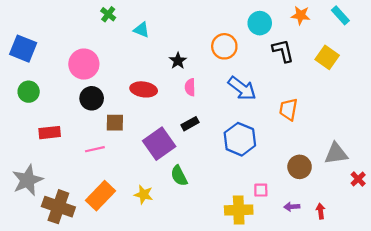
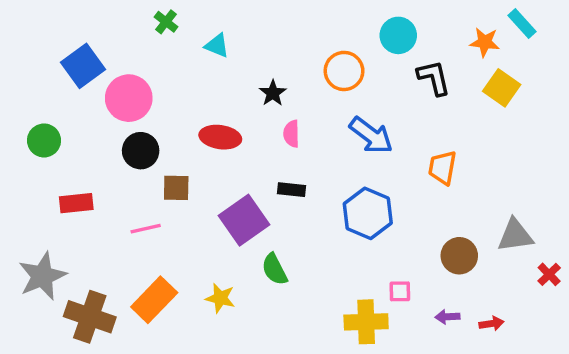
orange star: (301, 15) -> (485, 42), moved
blue square: (23, 49) -> (83, 66), moved, turned 32
black rectangle: (190, 124) -> (291, 190), turned 35
red arrow: (321, 211) -> (491, 324), turned 88

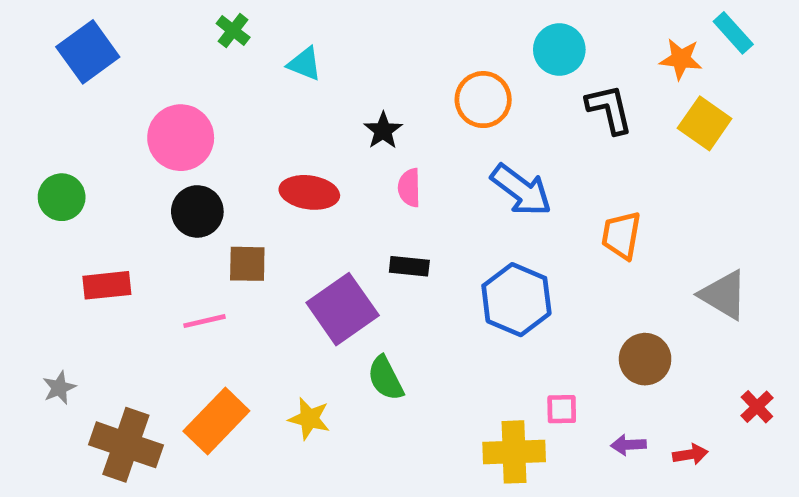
blue square: (83, 66) -> (88, 52), moved
gray triangle: (515, 235) -> (724, 295), moved, turned 39
red cross: (549, 274) -> (757, 407), moved
gray star: (42, 276) -> (59, 388), size x0.5

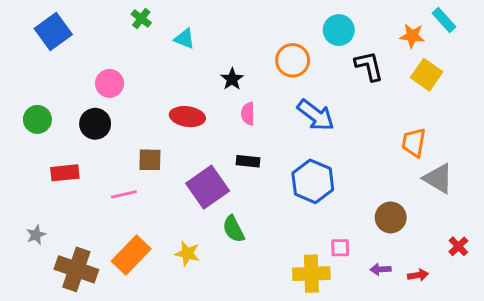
pink circle: (181, 138) -> (110, 83), size x0.7
black circle: (197, 211) -> (95, 124), moved
orange trapezoid: (621, 235) -> (414, 142), moved

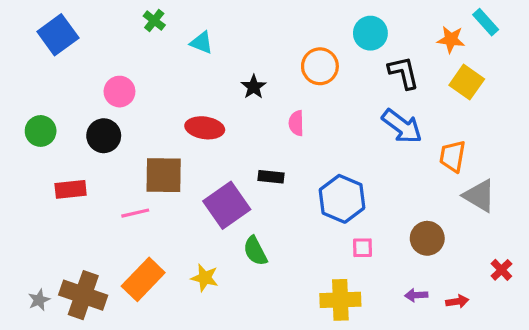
pink semicircle: (248, 114) -> (296, 123), moved
blue arrow: (316, 115) -> (402, 126), moved
brown square: (150, 160) -> (164, 175), size x1.5
gray star: (36, 235) -> (39, 300), moved
pink square: (340, 248) -> (363, 248), moved

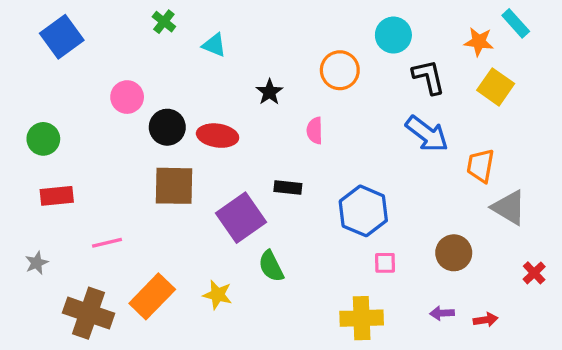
black circle: (104, 136) -> (167, 127), moved
red rectangle: (71, 189) -> (57, 196), moved
pink line: (135, 213) -> (107, 243), moved
red cross: (501, 270) -> (534, 273), moved
gray star: (39, 300) -> (37, 263), moved

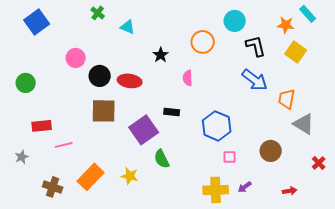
red rectangle: (57, 196) -> (42, 126), moved
brown cross: (89, 313) -> (53, 187), size x0.7
purple arrow: (442, 313) -> (245, 187), moved, turned -32

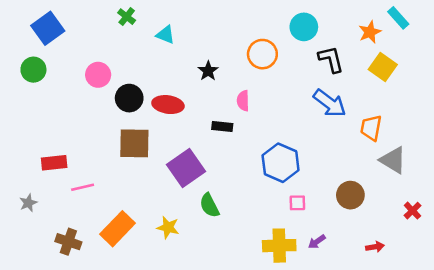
orange star: (286, 25) -> (370, 32), turned -30
green circle: (26, 83) -> (33, 70), moved
black rectangle: (172, 112) -> (222, 127), moved

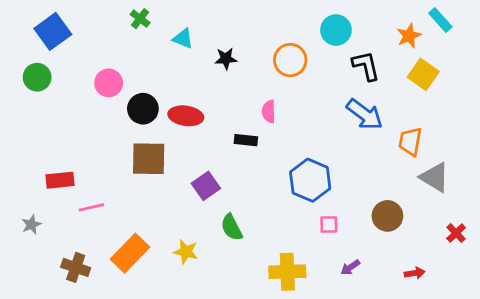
black star: (208, 71) -> (226, 59), moved, turned 30
purple square: (186, 168) -> (206, 186), size x0.7
yellow cross: (279, 246) -> (287, 272), moved

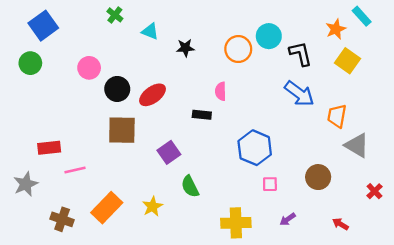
cyan circle: (336, 30) -> (269, 36), moved
red ellipse: (186, 116) -> (152, 95), turned -44
gray star: (31, 225) -> (26, 184), size x1.5
yellow star: (186, 252) -> (152, 206), turned 30
red arrow: (415, 273) -> (340, 224), turned -140

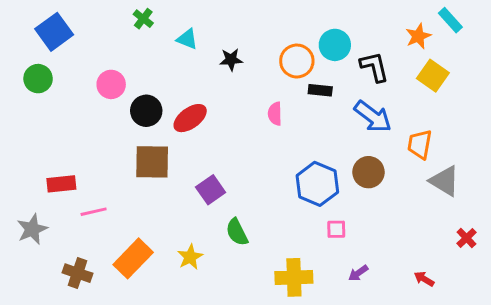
black rectangle: (202, 115) -> (320, 90), moved
brown circle: (318, 177) -> (368, 172), moved

